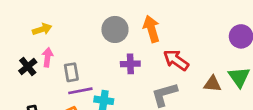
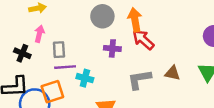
red arrow: (176, 60) -> (143, 40), moved
black cross: (28, 66) -> (22, 53), moved, turned -35
brown triangle: (212, 84) -> (172, 73), moved

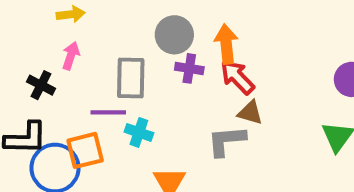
purple cross: (112, 48) -> (189, 68), moved
gray rectangle: (59, 50) -> (131, 78), moved, size x1.5
brown triangle: (172, 73) -> (250, 113), moved

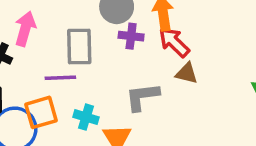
pink arrow: (71, 56) -> (25, 29), size x1.4
cyan cross: (139, 132) -> (86, 117), moved
gray L-shape: (226, 141) -> (142, 97), moved

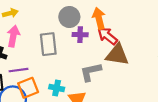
brown triangle: (187, 73) -> (117, 55), size x1.6
purple line: (60, 78) -> (18, 70), moved

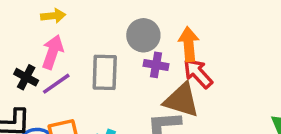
brown triangle: (117, 55) -> (182, 100), moved
purple line: (18, 70) -> (56, 84), moved, turned -36

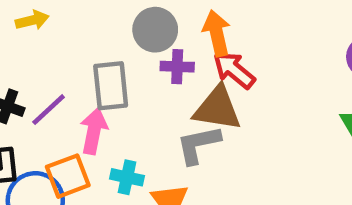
pink arrow: (53, 52) -> (94, 131), moved

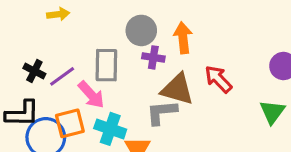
red arrow: (234, 70) -> (218, 79), moved
pink arrow: (94, 131) -> (91, 95), turned 120
cyan cross: (127, 177) -> (110, 129), size x1.4

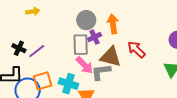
purple cross: (153, 57) -> (94, 37), turned -32
gray rectangle: (106, 65) -> (81, 45), moved
pink arrow: (91, 95) -> (84, 65), moved

